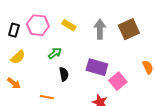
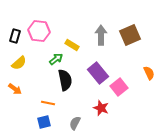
yellow rectangle: (69, 25) -> (72, 45), moved
purple rectangle: (97, 67) -> (98, 73), turned 35
black semicircle: (64, 74) -> (65, 80), size x1.5

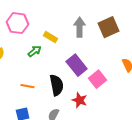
black semicircle: (65, 80) -> (57, 85), moved
orange line: (48, 103) -> (28, 86), moved

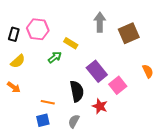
gray arrow: (80, 27) -> (100, 22), moved
orange line: (28, 86) -> (48, 102), moved

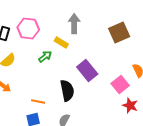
gray arrow: (100, 22) -> (74, 24), moved
pink square: (118, 85) -> (120, 84), moved
red star: (100, 106) -> (130, 106), moved

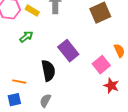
yellow rectangle: (61, 42) -> (32, 11), moved

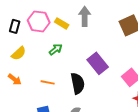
orange line: (19, 82) -> (48, 82), moved

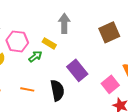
pink hexagon: (39, 21) -> (17, 41), moved
yellow rectangle: (62, 23) -> (49, 43), moved

